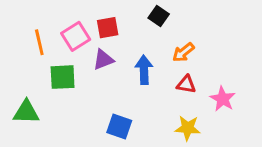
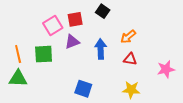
black square: (159, 16) -> (103, 11), moved
orange line: (39, 42) -> (18, 54), moved
pink star: (223, 99) -> (166, 69), moved, turned 30

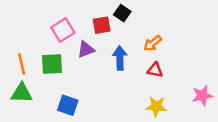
red square: (75, 19) -> (102, 25), moved
pink star: (166, 69) -> (202, 96), moved
blue square: (83, 89) -> (68, 105), moved

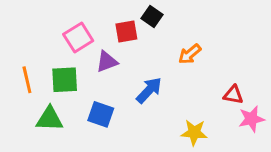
blue arrow: (120, 58) -> (149, 90), moved, turned 45
red triangle: (155, 70) -> (233, 95), moved
green triangle: (22, 93) -> (50, 119), moved
blue square: (68, 105) -> (101, 114), moved

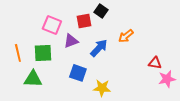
pink square: (78, 38) -> (52, 25), turned -36
blue arrow: (149, 90) -> (99, 48), moved
blue square: (101, 114) -> (78, 73), moved
yellow star: (194, 132) -> (102, 88), moved

